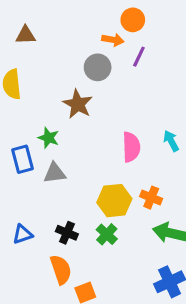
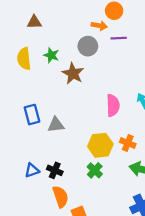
purple line: (139, 57) -> (119, 38), turned 63
green star: (49, 138) -> (51, 55), moved
black cross: (67, 233) -> (55, 170), moved

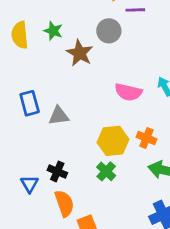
gray circle: (88, 46) -> (109, 31), moved
pink semicircle: (113, 105) -> (128, 92), turned 105
blue triangle: (32, 170) -> (30, 184), moved, turned -42

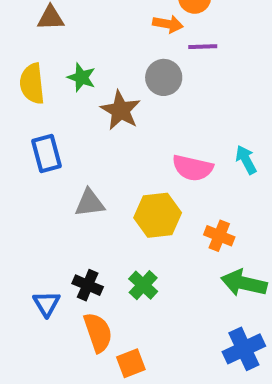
blue rectangle: (30, 103) -> (47, 154), moved
yellow hexagon: (113, 141) -> (158, 215), moved
green cross: (106, 171) -> (143, 285), moved

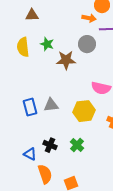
brown star: (121, 110) -> (66, 60), turned -30
blue rectangle: (47, 154) -> (30, 107), moved
blue triangle: (47, 304) -> (30, 154), turned -32
orange semicircle: (98, 332) -> (45, 174), moved

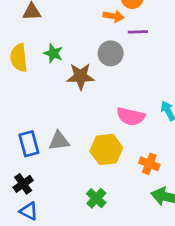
black cross: (50, 145) -> (23, 184), moved, turned 32

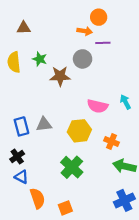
green cross: (96, 198) -> (72, 167), size x1.5

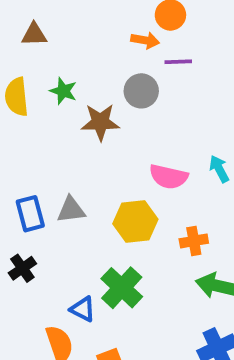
orange cross: (111, 141) -> (194, 241), turned -32
blue triangle: (21, 177) -> (83, 309), moved

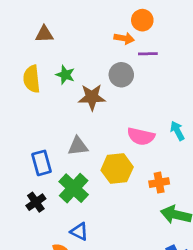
gray triangle: (71, 210) -> (78, 146), moved
green cross: (122, 288) -> (74, 188), moved

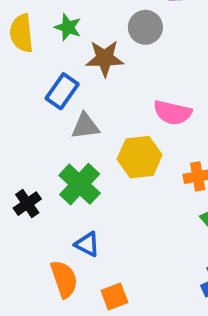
blue rectangle: (42, 163) -> (62, 91), moved, turned 50

